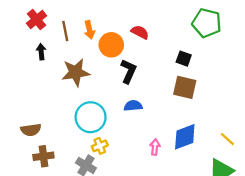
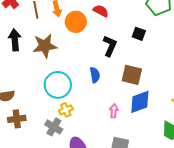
black arrow: (41, 52) -> (15, 40), moved, size x1.5
black L-shape: (128, 71) -> (110, 46), moved
brown square: (185, 87) -> (132, 75), moved
blue semicircle: (133, 106) -> (95, 75), turned 84

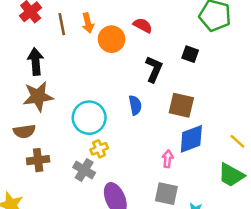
brown star: (45, 46) -> (38, 96), moved
pink arrow: (114, 111) -> (168, 159), moved

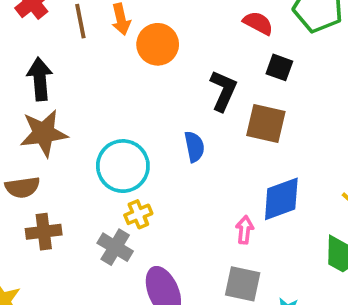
red semicircle: (143, 25) -> (258, 23), moved
brown square: (181, 105) -> (266, 124), moved

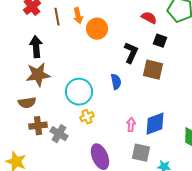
blue diamond: (281, 199) -> (155, 124), moved
pink arrow: (245, 230) -> (131, 125), moved
gray cross: (115, 247) -> (59, 134), moved

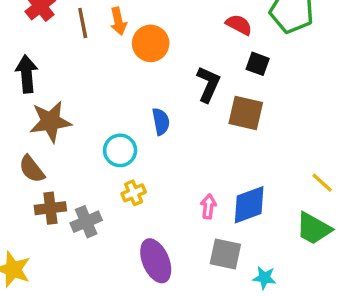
black arrow: (36, 47) -> (27, 74), moved
blue semicircle: (116, 82) -> (161, 122), moved
cyan circle: (79, 92) -> (120, 150), size x0.7
brown semicircle: (27, 103) -> (32, 169), turned 60
gray cross: (59, 134) -> (86, 222), turned 36

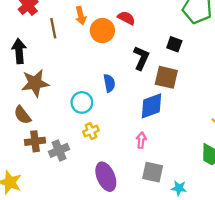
brown line: (83, 23) -> (53, 28), moved
red semicircle: (239, 25) -> (126, 18), moved
blue diamond: (249, 205) -> (151, 106), moved

